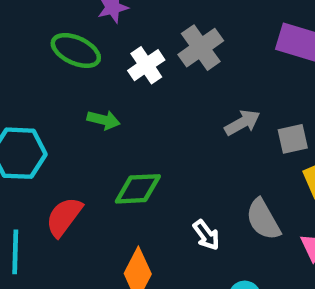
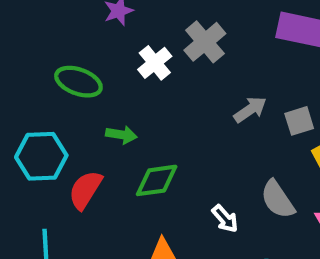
green ellipse: (76, 50) -> (78, 82), moved
green arrow: (103, 120) -> (121, 135), moved
red semicircle: (64, 217) -> (85, 190), moved

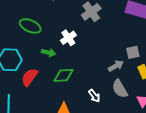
white cross: (155, 63) -> (68, 38), moved
gray arrow: (250, 110) -> (116, 66), moved

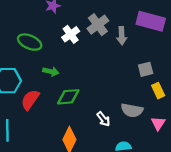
white cross: (68, 38) -> (71, 34), moved
gray arrow: (116, 66) -> (122, 36), moved, turned 119
gray semicircle: (120, 89) -> (132, 110), turned -48

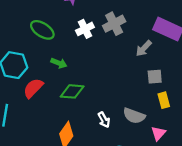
gray arrow: (122, 36) -> (144, 48), moved, turned 36

